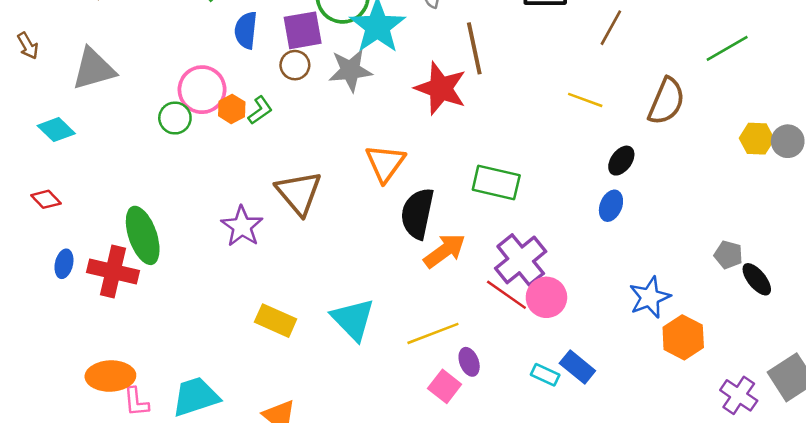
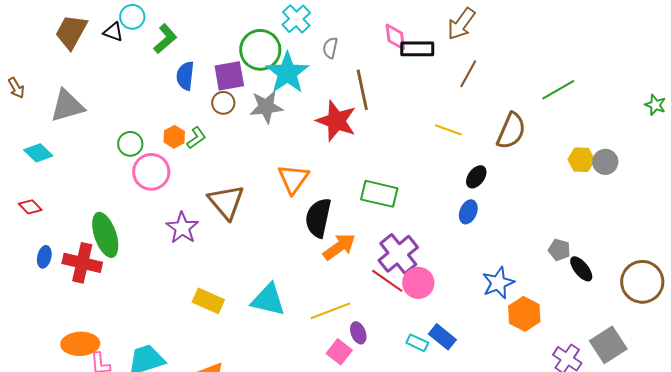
pink circle: (202, 90) -> (151, 172), moved
cyan triangle: (353, 319) -> (268, 300), turned -33

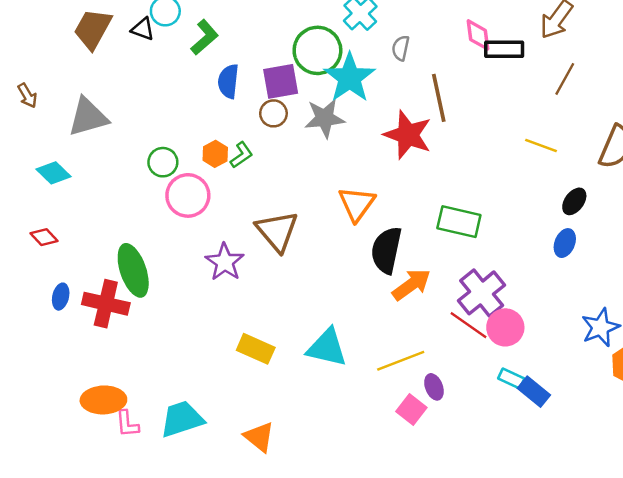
cyan rectangle: (417, 343) -> (511, 379), moved

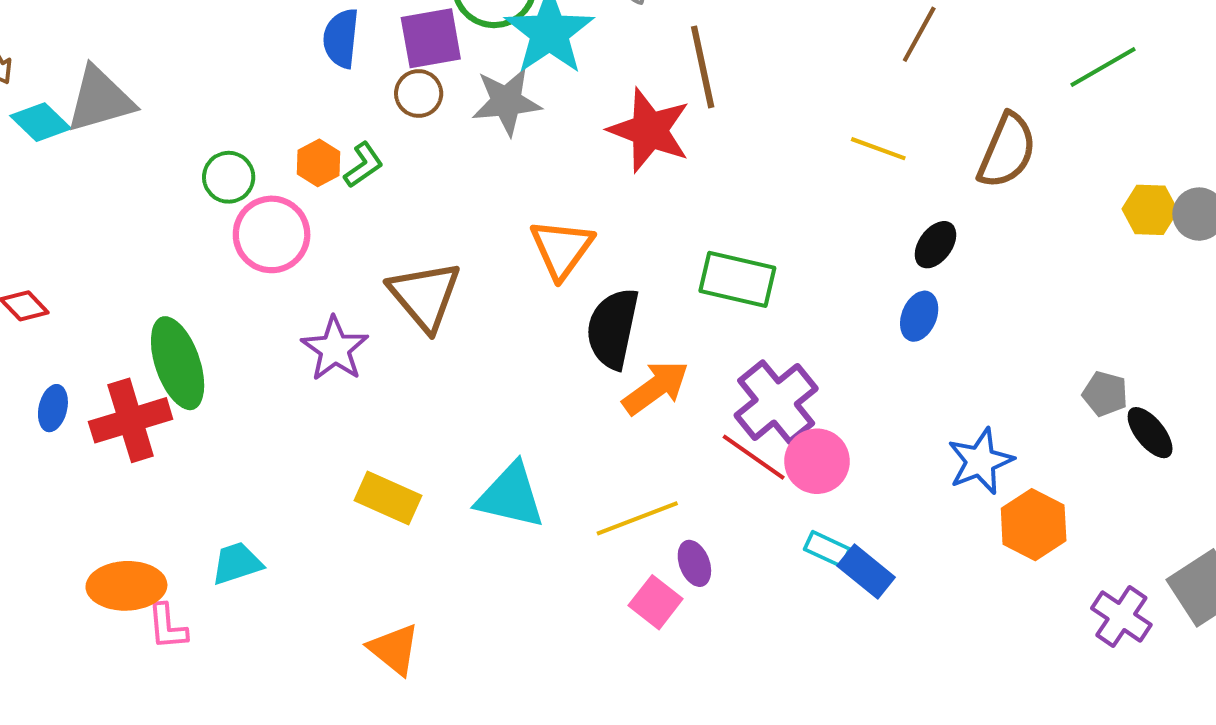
cyan diamond: (54, 173) -> (41, 122), moved
red cross: (106, 304) -> (131, 420), turned -30
cyan trapezoid: (182, 419) -> (237, 563), moved, size x0.7

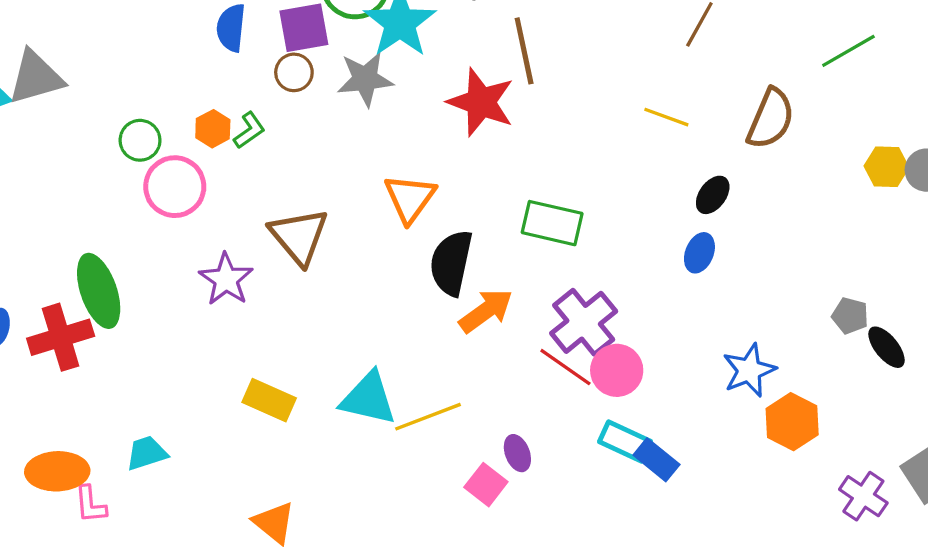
yellow line: (637, 518) -> (428, 417), moved
cyan rectangle: (827, 549) -> (625, 442), size x1.4

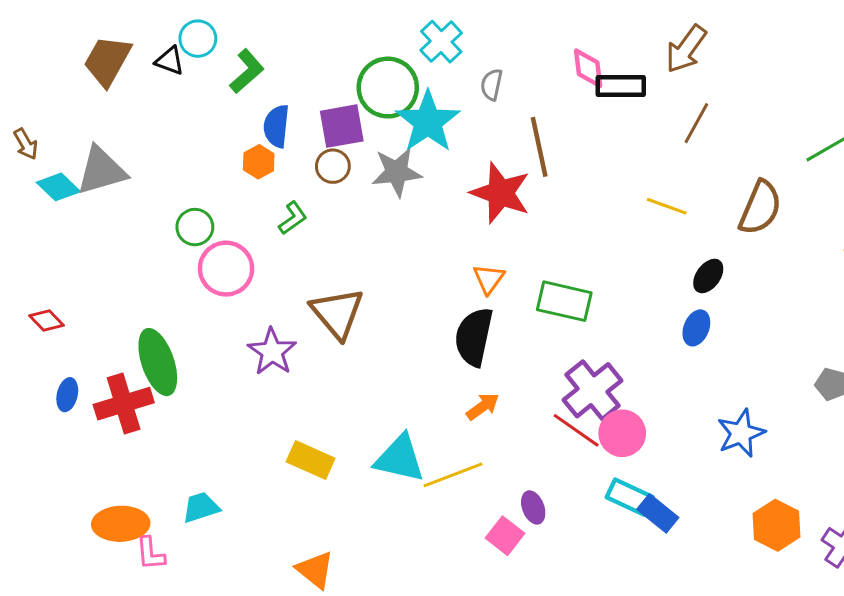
orange hexagon: (213, 129) -> (259, 162), moved
orange triangle: (410, 198) -> (489, 279), moved, size x0.7
orange arrow: (486, 311) -> (483, 407), moved, size x0.7
orange hexagon: (792, 422) -> (777, 525), moved

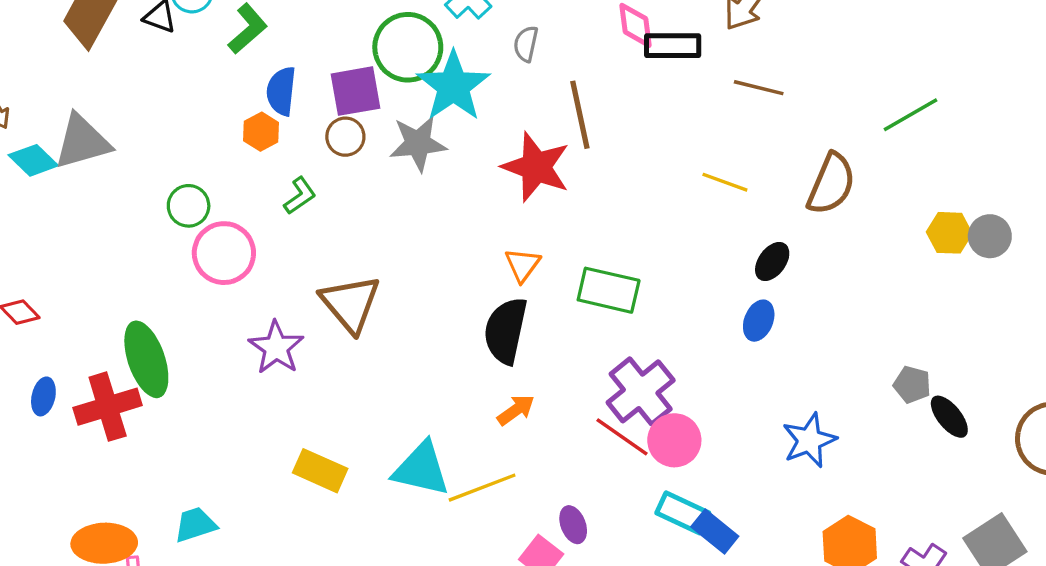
brown line: (696, 123) -> (759, 88), turned 75

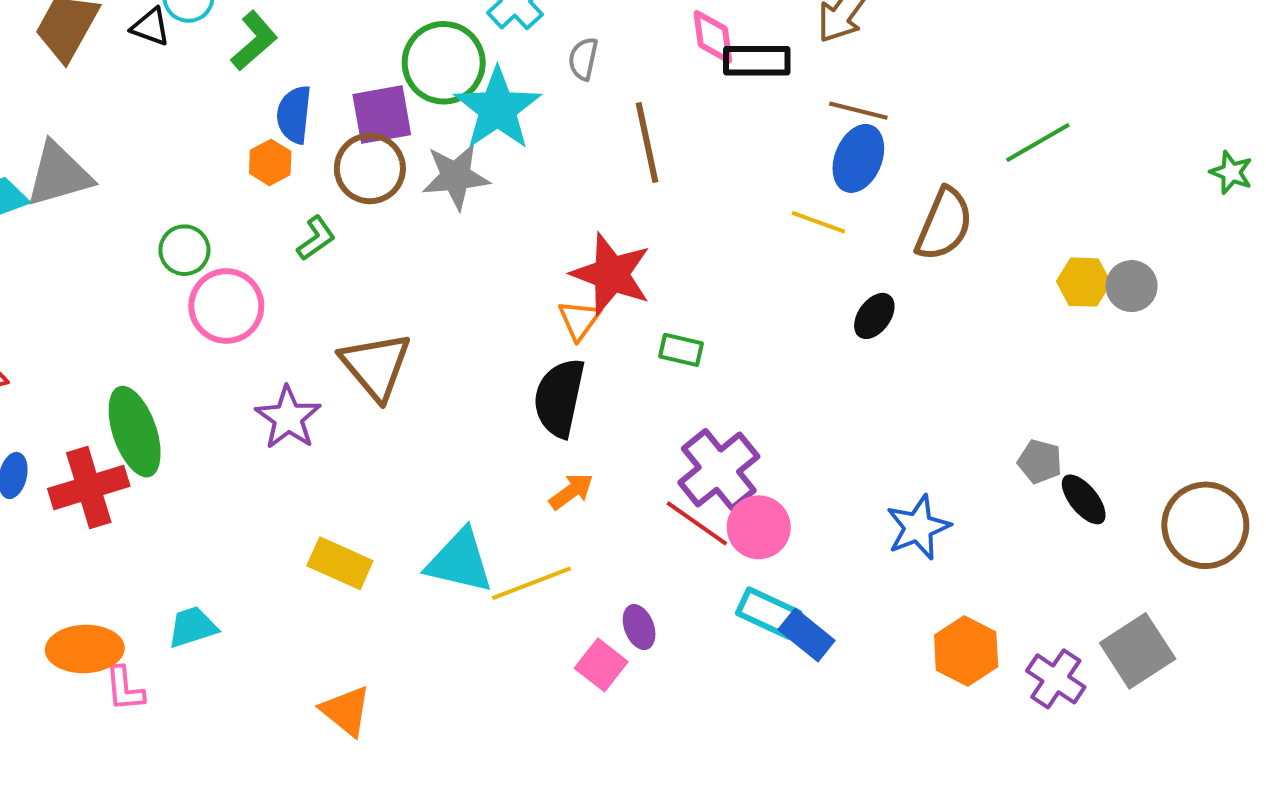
brown circle: (345, 137) -> (370, 168), size x1.5
red star: (536, 167) -> (611, 274), moved
green rectangle: (609, 290) -> (681, 350), size x0.6
blue ellipse: (759, 321) -> (858, 158), moved, size x1.4

